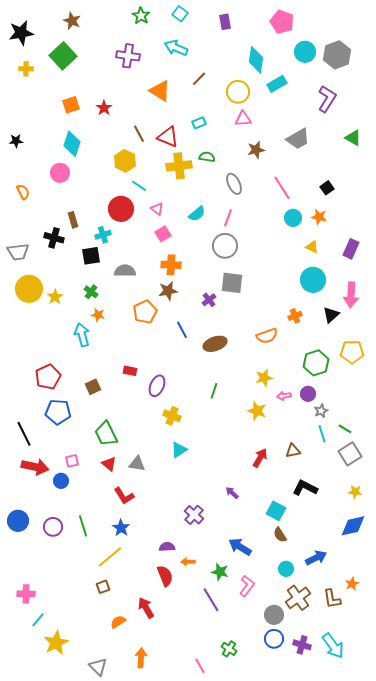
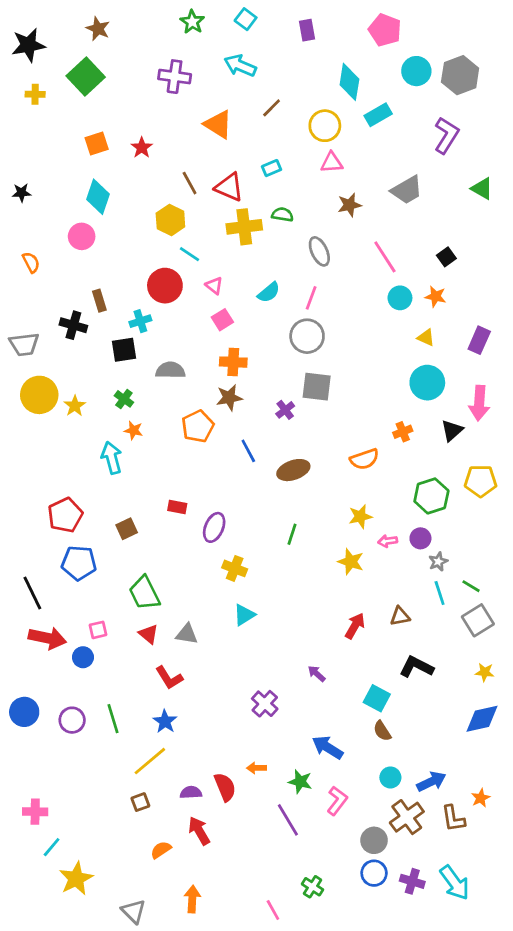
purple semicircle: (167, 547) -> (191, 793), moved
blue arrow: (316, 558) -> (431, 782), moved

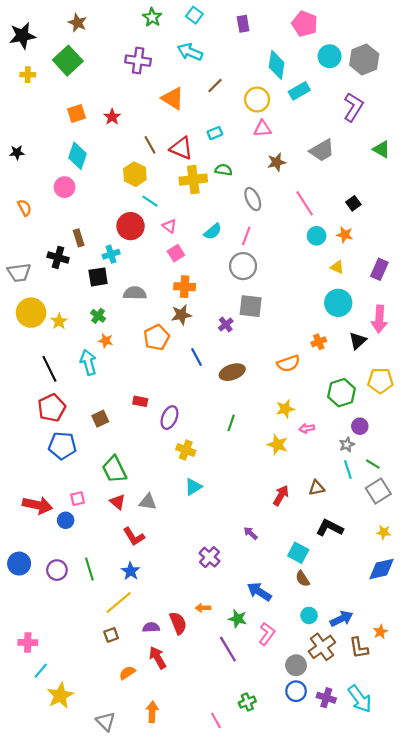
purple circle: (420, 538) -> (360, 426), moved
black line: (32, 593) -> (49, 369), moved
green cross: (313, 887) -> (247, 702), turned 35

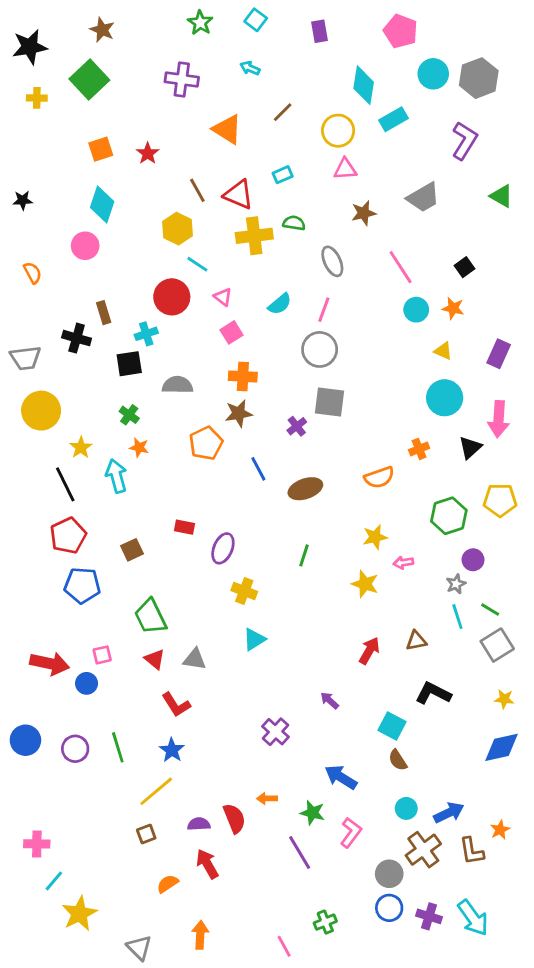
cyan arrow: (190, 52) -> (250, 68), size x0.6
yellow star: (59, 321) -> (81, 448), moved

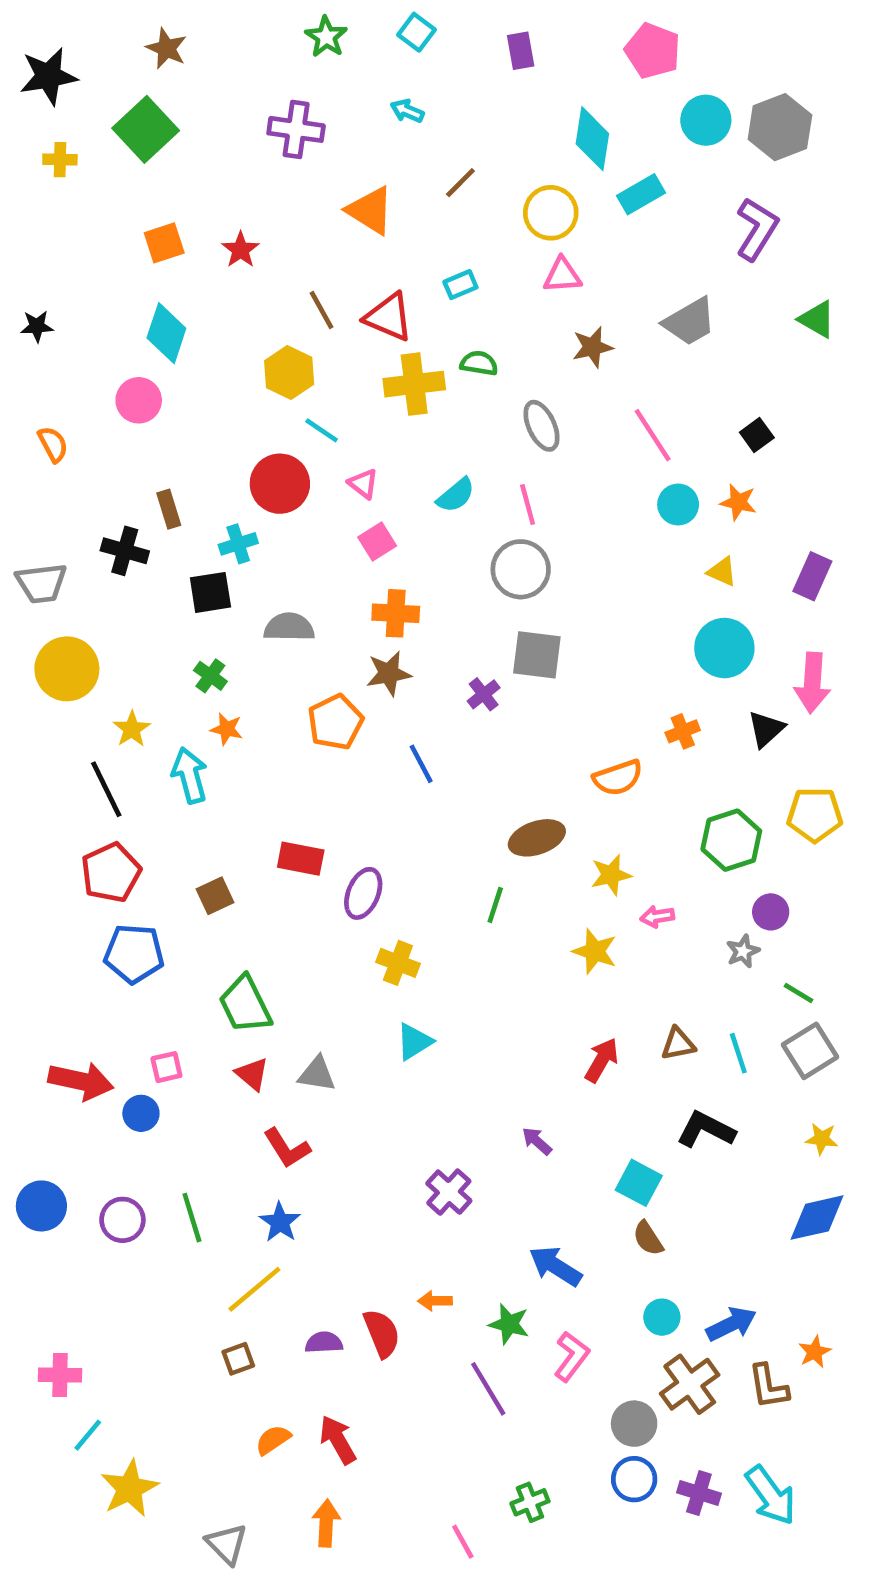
pink line: (324, 310) -> (528, 504), turned -35
brown ellipse: (305, 489) -> (537, 838), moved
red rectangle: (185, 527) -> (301, 859), size x1.4
cyan line: (457, 617) -> (738, 1053), moved
red arrow: (207, 864) -> (338, 1440), moved

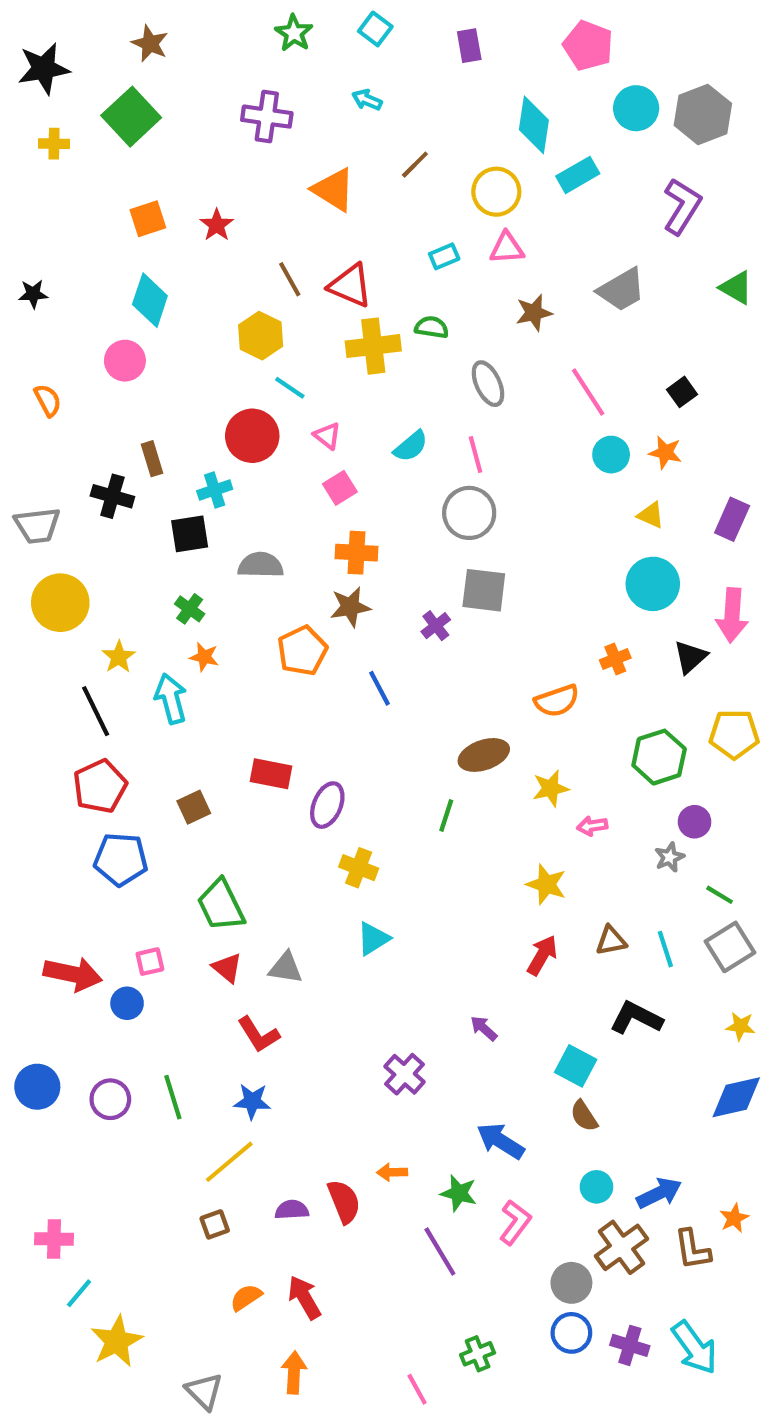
cyan rectangle: (460, 285) -> (444, 256), moved
yellow star: (595, 951) -> (546, 884), moved
blue star: (280, 1222) -> (252, 1101), turned -30

